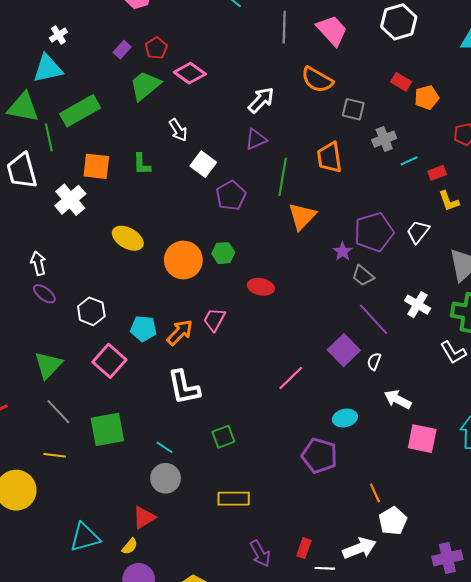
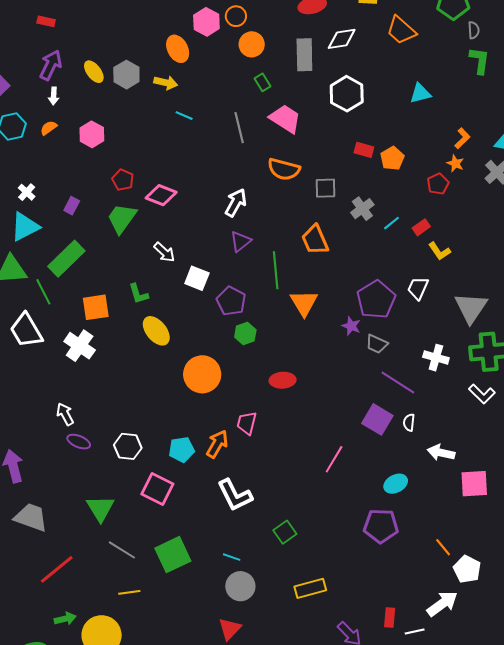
purple rectangle: (122, 50) -> (72, 206), moved
yellow ellipse: (128, 238) -> (156, 331), moved, turned 36
green hexagon: (223, 253) -> (245, 334), moved

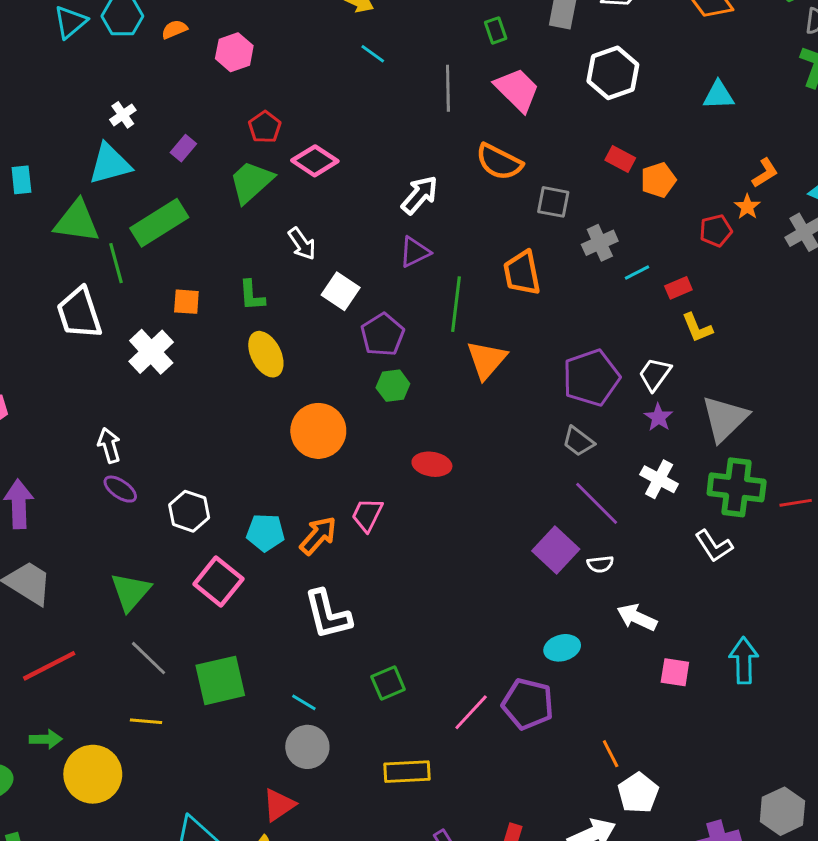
orange square: (96, 307) -> (186, 302), size x0.7
purple star: (351, 326) -> (659, 417), moved
white semicircle: (409, 422) -> (600, 564), turned -114
pink line: (334, 459) -> (471, 712), moved
pink square: (474, 484) -> (675, 672), size x0.7

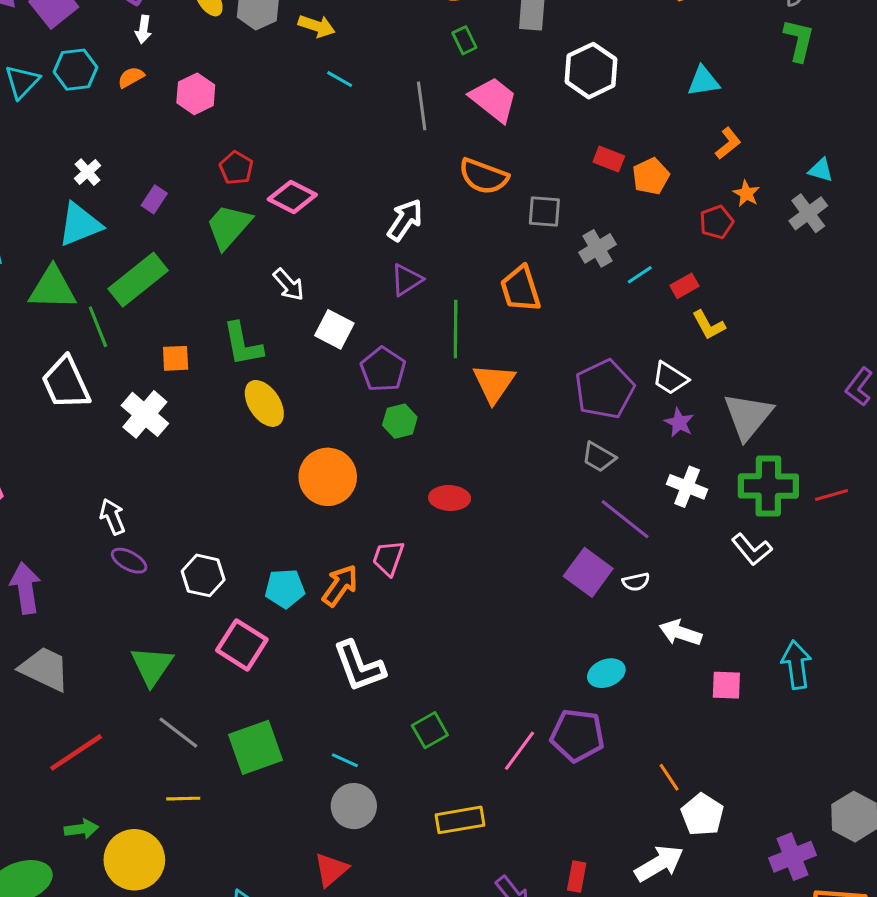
orange L-shape: (765, 173) -> (728, 143), moved
green L-shape: (252, 295) -> (243, 344), size x1.4
white trapezoid: (655, 374) -> (670, 378), turned -87

